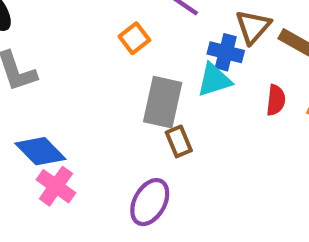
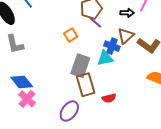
red semicircle: (276, 100) -> (109, 98), moved, turned 64
brown rectangle: (179, 141) -> (86, 85), size x1.6

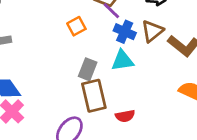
blue cross: (112, 46) -> (125, 32), moved
gray rectangle: (80, 66) -> (88, 69), size x0.7

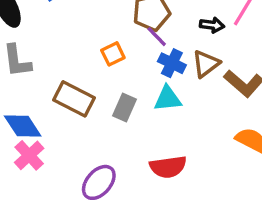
brown rectangle: (94, 96) -> (74, 99), moved, turned -52
red semicircle: (125, 116) -> (168, 167), size x1.5

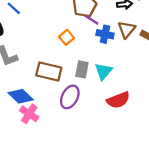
cyan triangle: (168, 99) -> (103, 71), moved, turned -30
purple ellipse: (99, 182) -> (70, 97), moved

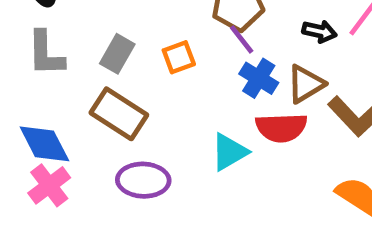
gray rectangle: (82, 69) -> (117, 54), moved
purple ellipse: (70, 97) -> (143, 180), turned 45
red semicircle: (118, 100) -> (281, 128), moved

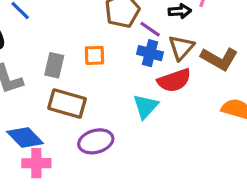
purple line: (242, 39) -> (150, 29), moved
orange square: (179, 57) -> (94, 55), turned 35
pink cross: (49, 185) -> (36, 163), turned -36

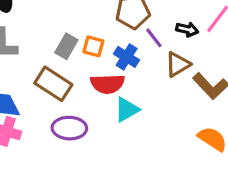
blue cross: (150, 53) -> (127, 57), moved
gray rectangle: (54, 65) -> (66, 46), moved
red semicircle: (174, 80) -> (107, 84), moved

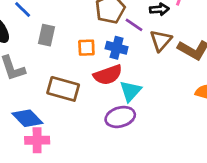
gray rectangle: (66, 46) -> (47, 35), moved
purple ellipse: (69, 128) -> (120, 117), moved

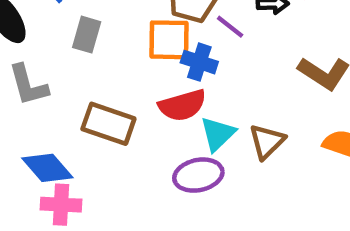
brown triangle: (161, 41) -> (267, 141), moved
orange square: (86, 48) -> (169, 40), moved, size x1.5

